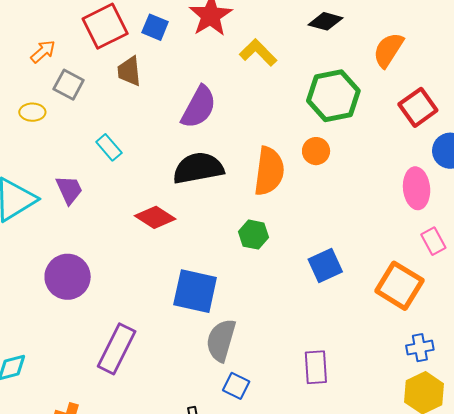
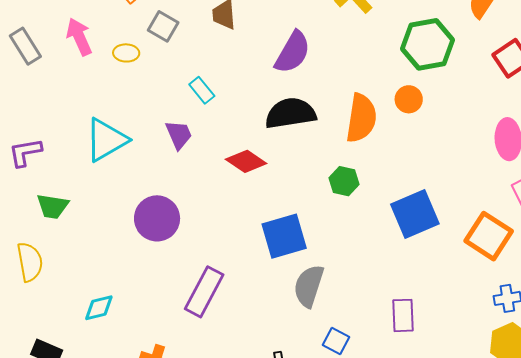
purple trapezoid: (69, 190) -> (179, 135), moved
blue square: (325, 266) -> (415, 214), size x1.4
blue square: (195, 291) -> (284, 236), turned -30
blue square: (236, 386) -> (336, 341), moved

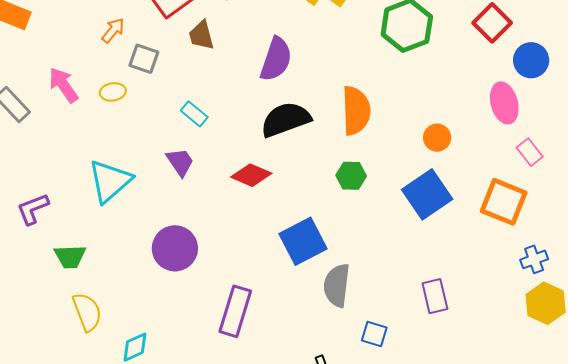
orange circle: (409, 99) -> (437, 138), moved
yellow semicircle: (30, 262) -> (87, 312), moved

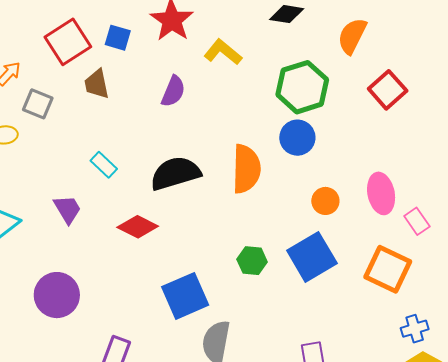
purple semicircle: (276, 59) -> (173, 91), moved, size x0.7
blue circle: (531, 60) -> (297, 138), moved
pink ellipse: (504, 103) -> (381, 193), moved
cyan rectangle: (194, 114) -> (104, 165), moved
green hexagon: (351, 176) -> (252, 261), moved

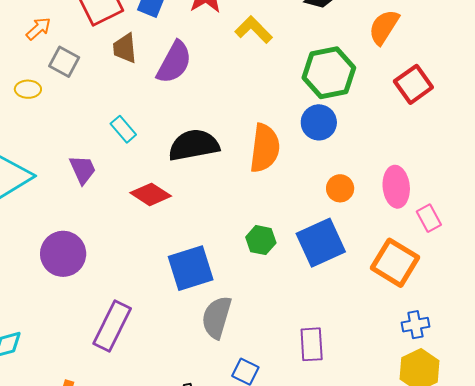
purple semicircle: (173, 91) -> (174, 62), moved, size x1.4

